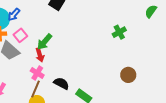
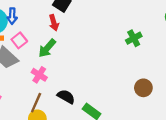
blue arrow: (14, 14) -> (12, 16), turned -40
red arrow: (40, 55) -> (54, 23), moved
pink cross: (37, 73) -> (39, 75), moved

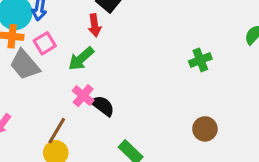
pink cross: (39, 75) -> (83, 96), moved
black semicircle: (66, 97) -> (103, 106), moved

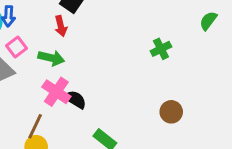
green arrow: (81, 59) -> (51, 58), turned -120
pink cross: (83, 96) -> (56, 92), size x1.4

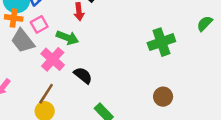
green cross: (161, 49) -> (161, 42), size x1.5
pink cross: (56, 92) -> (53, 59), moved

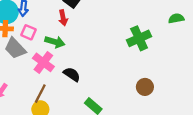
pink square: (39, 24) -> (29, 32), turned -32
green semicircle: (205, 24) -> (176, 18), turned 40

